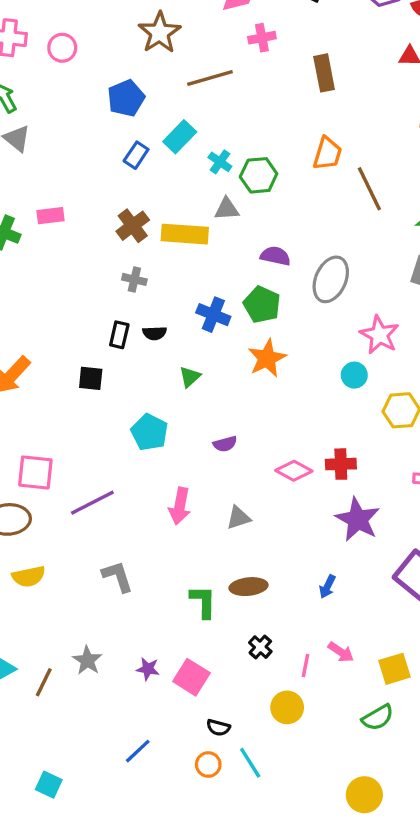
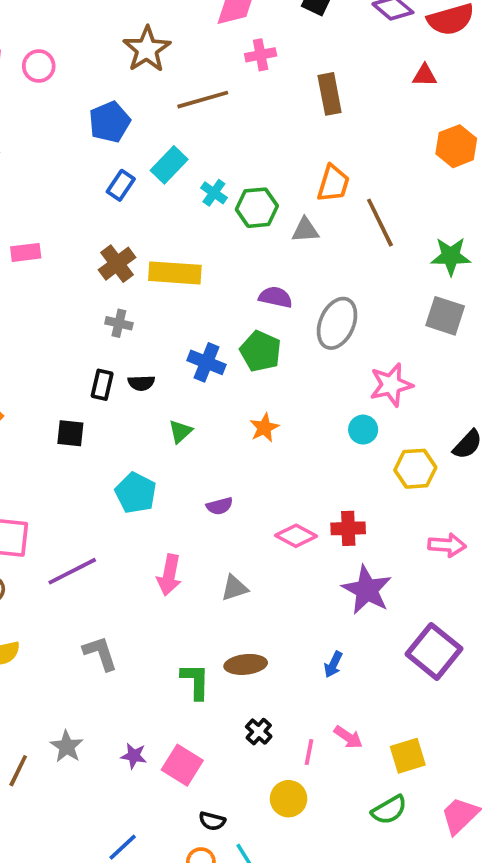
gray triangle: (227, 209) -> (305, 230), moved
pink star: (379, 335) -> (391, 385), turned 30
orange star: (267, 358) -> (264, 428), moved, size x0.7

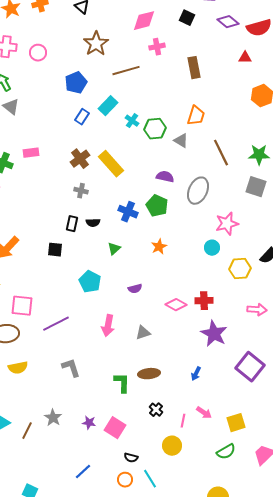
brown line: (380, 223) -> (221, 153), moved
gray triangle: (305, 230) -> (181, 141), turned 35
yellow rectangle: (175, 273) -> (111, 164), turned 44

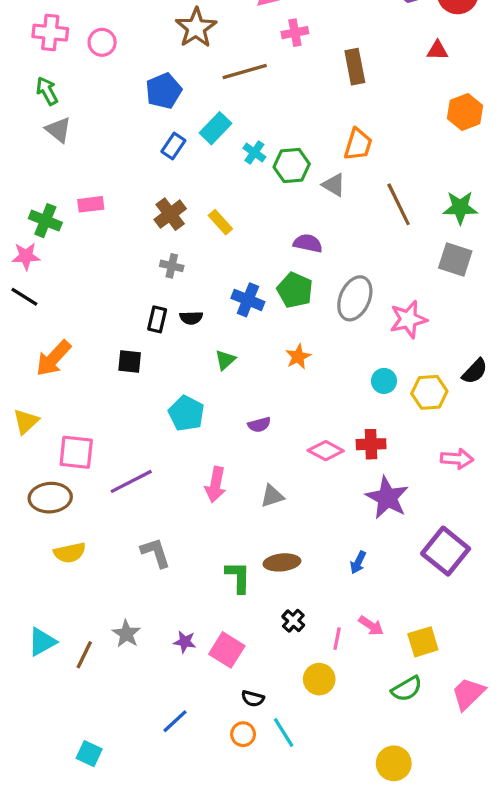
yellow rectangle: (111, 164) -> (220, 222), size x0.6
gray ellipse: (198, 191) -> (355, 298), moved
cyan circle: (212, 248) -> (384, 381), moved

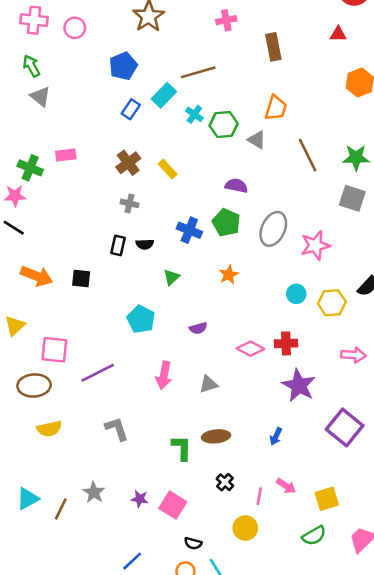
brown line: (245, 71) -> (198, 72), moved
orange arrow: (53, 358) -> (37, 276), turned -112
black square: (130, 362) -> (81, 279), moved

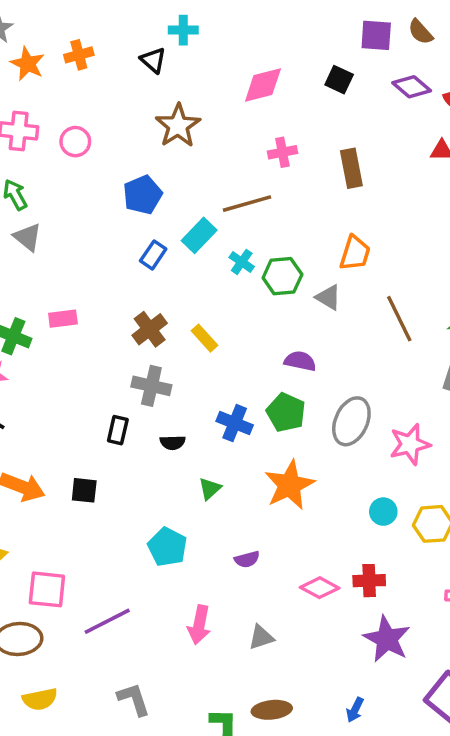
pink cross: (226, 20) -> (282, 152), moved
gray cross: (129, 203) -> (151, 386), size x1.5
black rectangle: (118, 245) -> (118, 430), moved
orange star: (229, 275) -> (289, 485), size x1.8

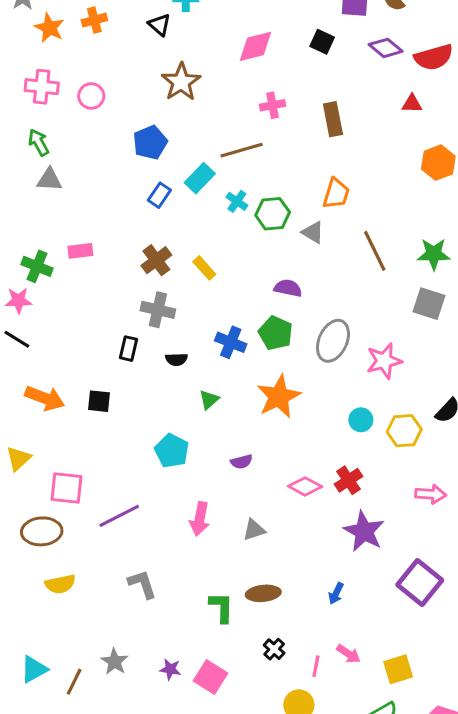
gray triangle: (28, 237) -> (49, 180), turned -36
red cross: (369, 581) -> (348, 480), turned -32

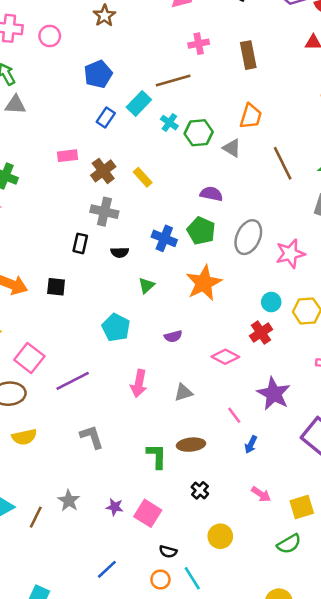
brown star: (181, 82) -> (104, 16), moved, size x0.7
pink rectangle: (80, 251) -> (68, 156), moved
red cross: (348, 480) -> (261, 333), moved
pink square: (66, 488) -> (29, 358), turned 32
pink line: (316, 666) -> (234, 415), moved, turned -48

